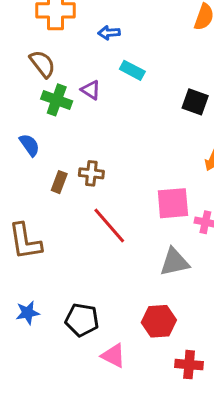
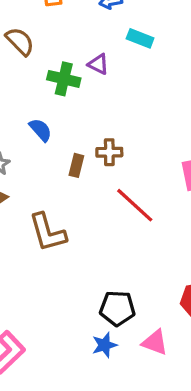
brown semicircle: (42, 64) -> (20, 41), moved
blue star: (28, 313) -> (104, 345), moved

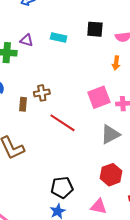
cyan rectangle: (140, 38) -> (59, 37), moved
pink triangle: (155, 342) -> (99, 206), moved

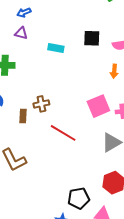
purple triangle: (27, 40) -> (21, 33), moved
black pentagon: (62, 188) -> (79, 198), moved

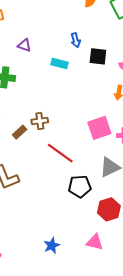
blue arrow: (24, 13) -> (76, 40), moved, turned -88
brown rectangle: (23, 116) -> (20, 132), turned 40
black pentagon: (79, 198) -> (80, 186), moved

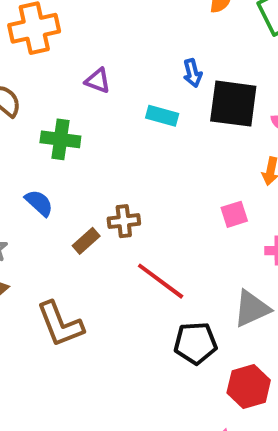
black square: (98, 56) -> (233, 104), size x1.5
pink square: (99, 128) -> (234, 214), moved, size x0.6

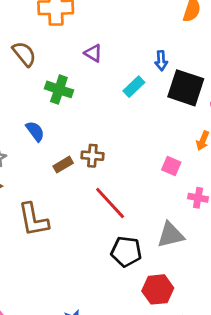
cyan rectangle: (162, 116) -> (134, 87), turned -70
pink square: (234, 214) -> (171, 166), turned 30

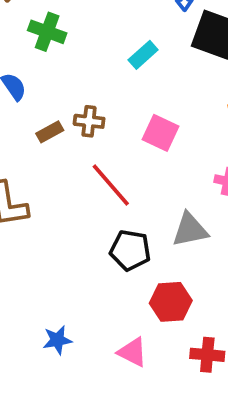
cyan rectangle: (134, 87) -> (143, 55), moved
pink square: (171, 166) -> (161, 133), moved, size x1.4

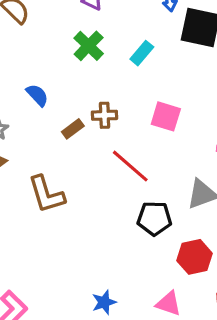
green cross: (47, 32) -> (89, 46), moved, turned 32

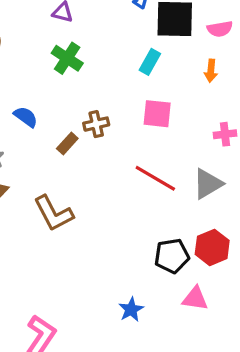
cyan rectangle: (142, 53) -> (150, 62), moved
red line: (130, 166) -> (155, 178), moved
black pentagon: (154, 218) -> (172, 256), moved

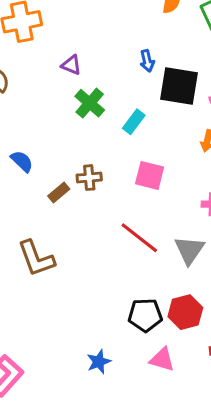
green cross: (67, 58) -> (90, 103), moved
cyan rectangle: (150, 62) -> (134, 122), moved
gray triangle: (208, 184) -> (189, 250), turned -32

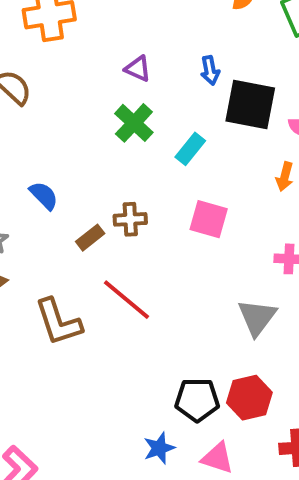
purple triangle: (71, 65) -> (138, 69), moved
red line: (139, 238) -> (126, 300), moved
blue star: (99, 362) -> (159, 448), moved

